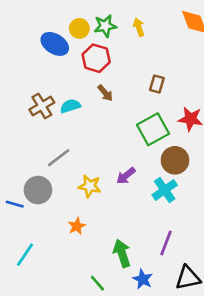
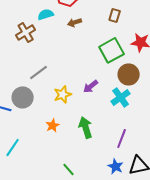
brown arrow: (105, 93) -> (75, 22), turned 112
cyan semicircle: (70, 106) -> (46, 14), moved
yellow star: (90, 186) -> (63, 94), turned -30
green arrow: (122, 253) -> (86, 127), moved
blue star: (143, 279) -> (116, 166), moved

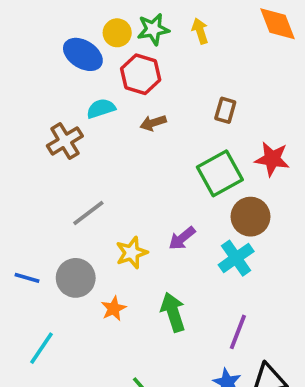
gray circle: (23, 97) -> (76, 278), moved

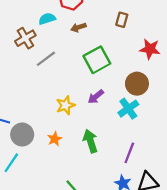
green square: (220, 173) -> (97, 60), moved
gray line: (88, 213) -> (46, 59), moved
gray circle: (76, 278) -> (22, 135), moved

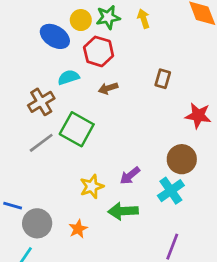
gray line: (46, 59) -> (41, 143), moved
green square: (97, 60) -> (77, 129), moved, turned -32
green arrow: (90, 141) -> (123, 211), moved, turned -75

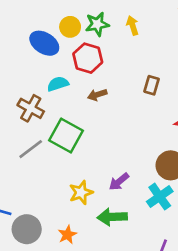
brown cross: (41, 102) -> (31, 108), turned -30

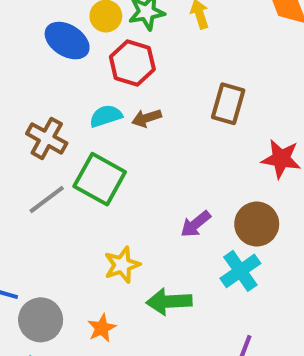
cyan semicircle: (58, 84) -> (106, 116), moved
brown rectangle: (152, 85) -> (228, 104), size x1.4
purple arrow: (119, 182) -> (196, 224), moved

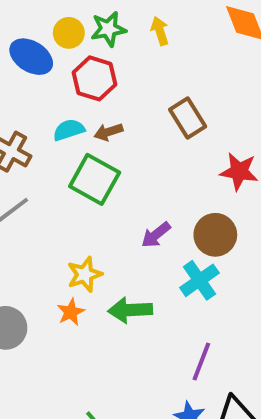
brown rectangle: (228, 104) -> (188, 118), turned -48
green square: (100, 179) -> (95, 179), moved
orange star: (102, 328) -> (71, 312), moved

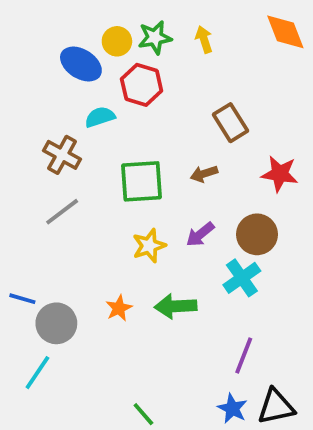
cyan semicircle: (69, 130) -> (100, 117), moved
brown arrow: (108, 132) -> (204, 174), moved
green square: (95, 179) -> (142, 181), turned -33
yellow star: (85, 274) -> (149, 246), moved

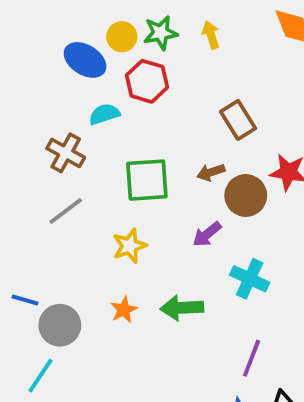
brown circle: (257, 234) -> (246, 196), moved
yellow star: (149, 246) -> (130, 246), moved
cyan cross: (242, 278) -> (250, 279), turned -30

